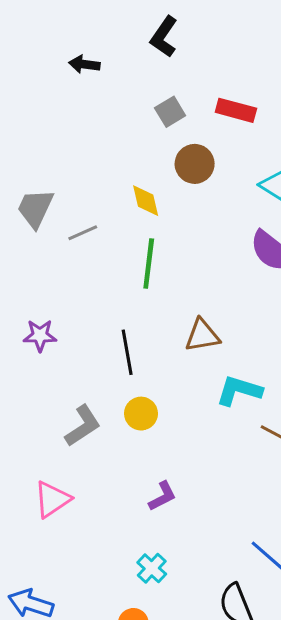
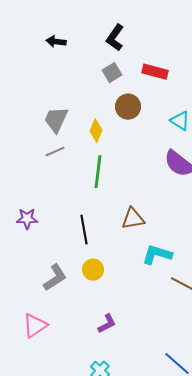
black L-shape: (164, 37) -> (115, 38), moved
yellow diamond: (146, 201) -> (96, 131), turned 35
gray trapezoid: (35, 208) -> (56, 120), moved

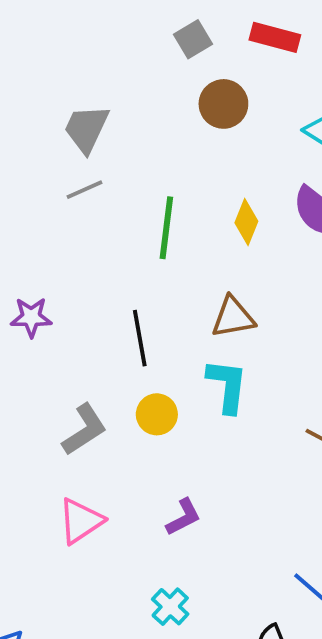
yellow diamond: (96, 131) -> (246, 222), moved
cyan L-shape: (157, 255) -> (227, 386), moved, turned 80
pink triangle: (35, 326) -> (81, 521), moved

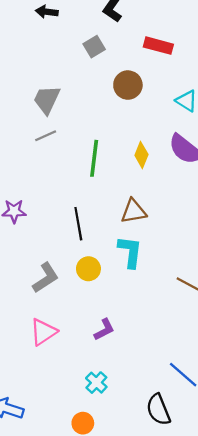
gray square: (193, 39) -> (94, 47), moved

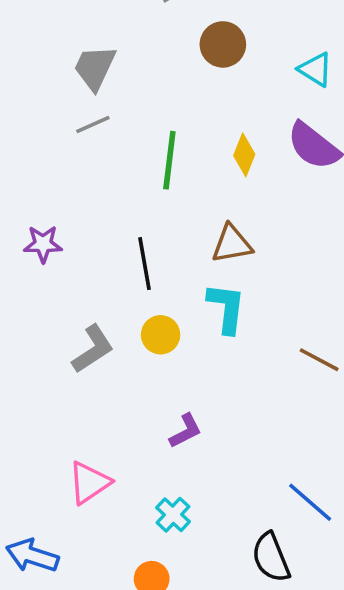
pink triangle: (43, 332) -> (89, 483), moved

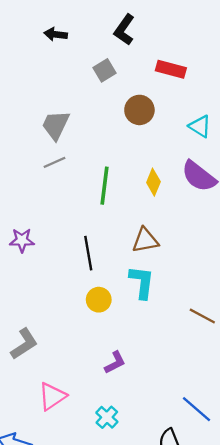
gray L-shape: (93, 349) -> (24, 344), moved

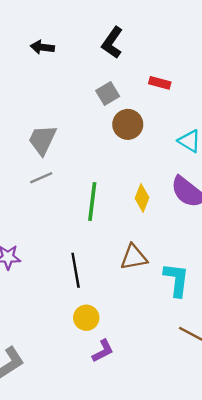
red rectangle: (171, 69) -> (160, 83), size x0.7
gray square: (105, 70) -> (108, 94), moved
cyan L-shape: (142, 282) -> (176, 280), moved
purple L-shape: (115, 363) -> (103, 351), moved

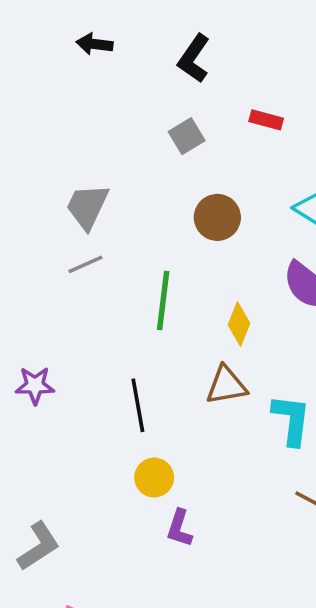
black arrow: (42, 47) -> (95, 44), moved
brown circle: (128, 124) -> (217, 217), moved
yellow diamond: (142, 198) -> (239, 324), moved
purple L-shape: (103, 351) -> (179, 528), turned 135

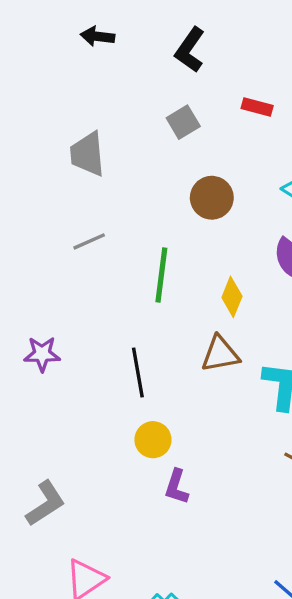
gray trapezoid: (87, 207) -> (87, 154), moved, turned -30

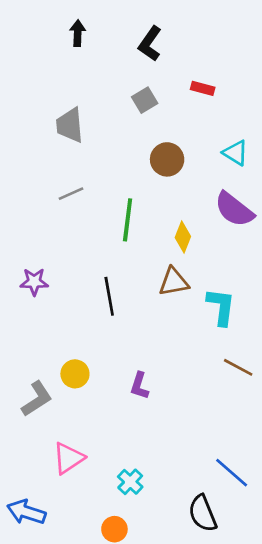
black arrow: (98, 36) -> (78, 33), turned 85
yellow circle: (153, 440) -> (75, 374), moved

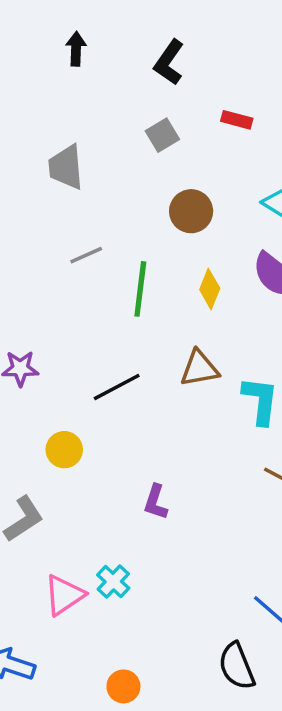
gray line: (71, 194) -> (86, 255), moved
yellow diamond: (183, 237) -> (210, 289), moved
black line: (109, 296) -> (117, 387), turned 72
yellow circle: (75, 374) -> (64, 450), moved
cyan cross: (130, 482) -> (113, 582), moved

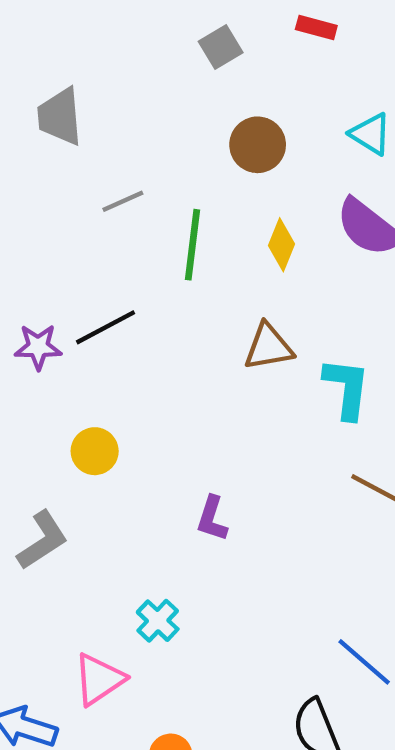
gray trapezoid: (66, 167) -> (60, 117), moved
black line: (117, 387) -> (105, 327), moved
pink triangle: (64, 595) -> (99, 679), moved

